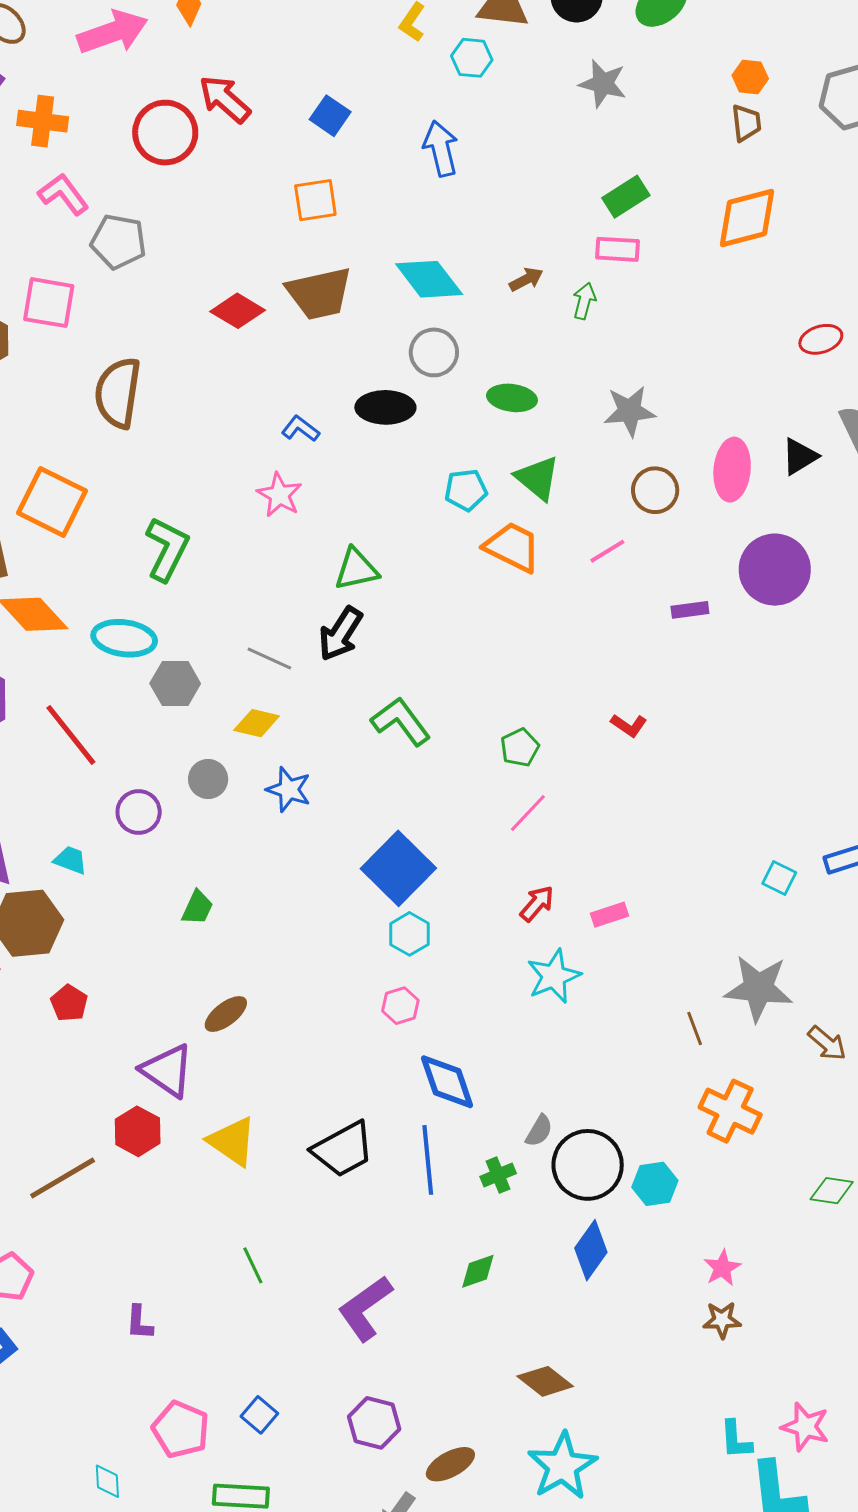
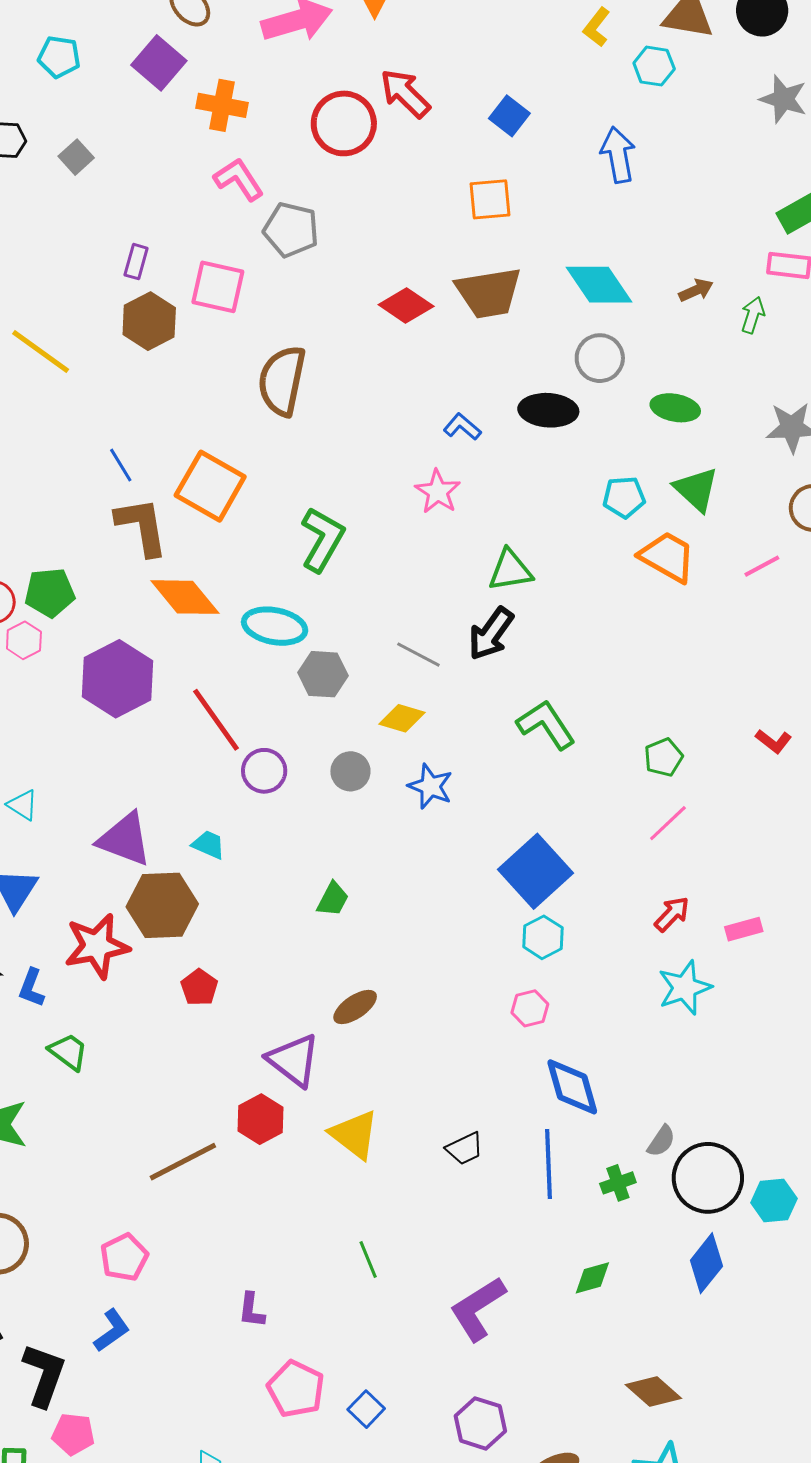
purple circle: (139, 812) -> (264, 771), moved
black trapezoid: (343, 1149) -> (465, 1149), size x0.6
pink pentagon: (181, 1429) -> (296, 1389), moved

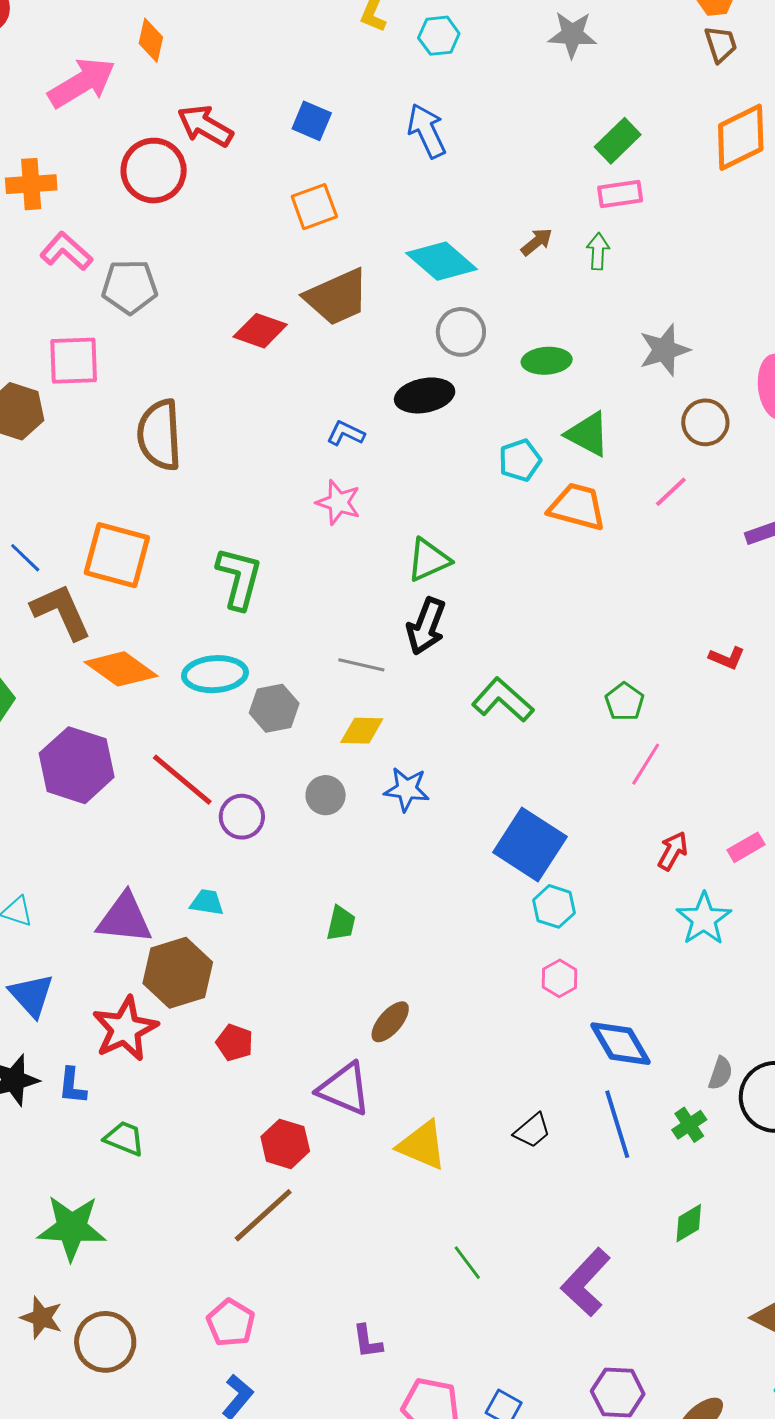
red hexagon: (261, 1119) -> (285, 1144), moved

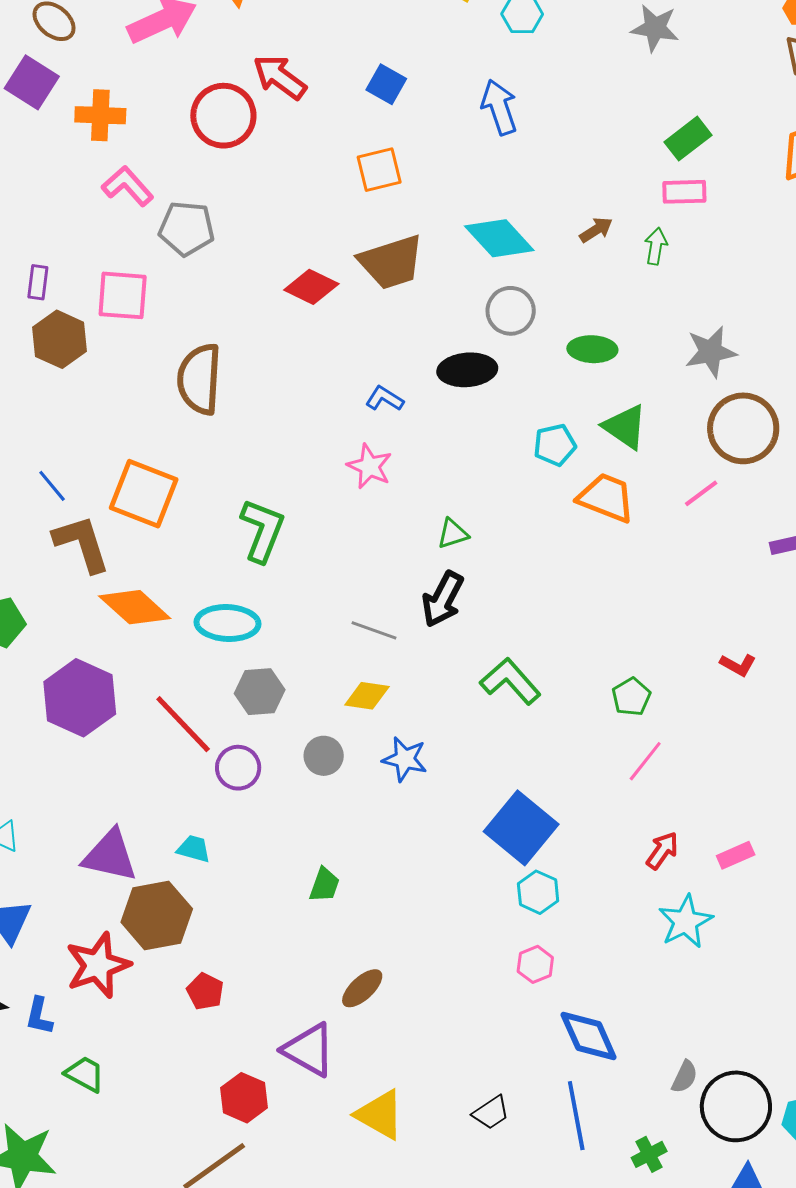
brown circle: (705, 422) -> (743, 428), size x1.5
green triangle: (429, 560) -> (453, 534), size x0.7
gray hexagon: (274, 708) -> (260, 692), moved
green cross: (689, 1125) -> (649, 1154), moved

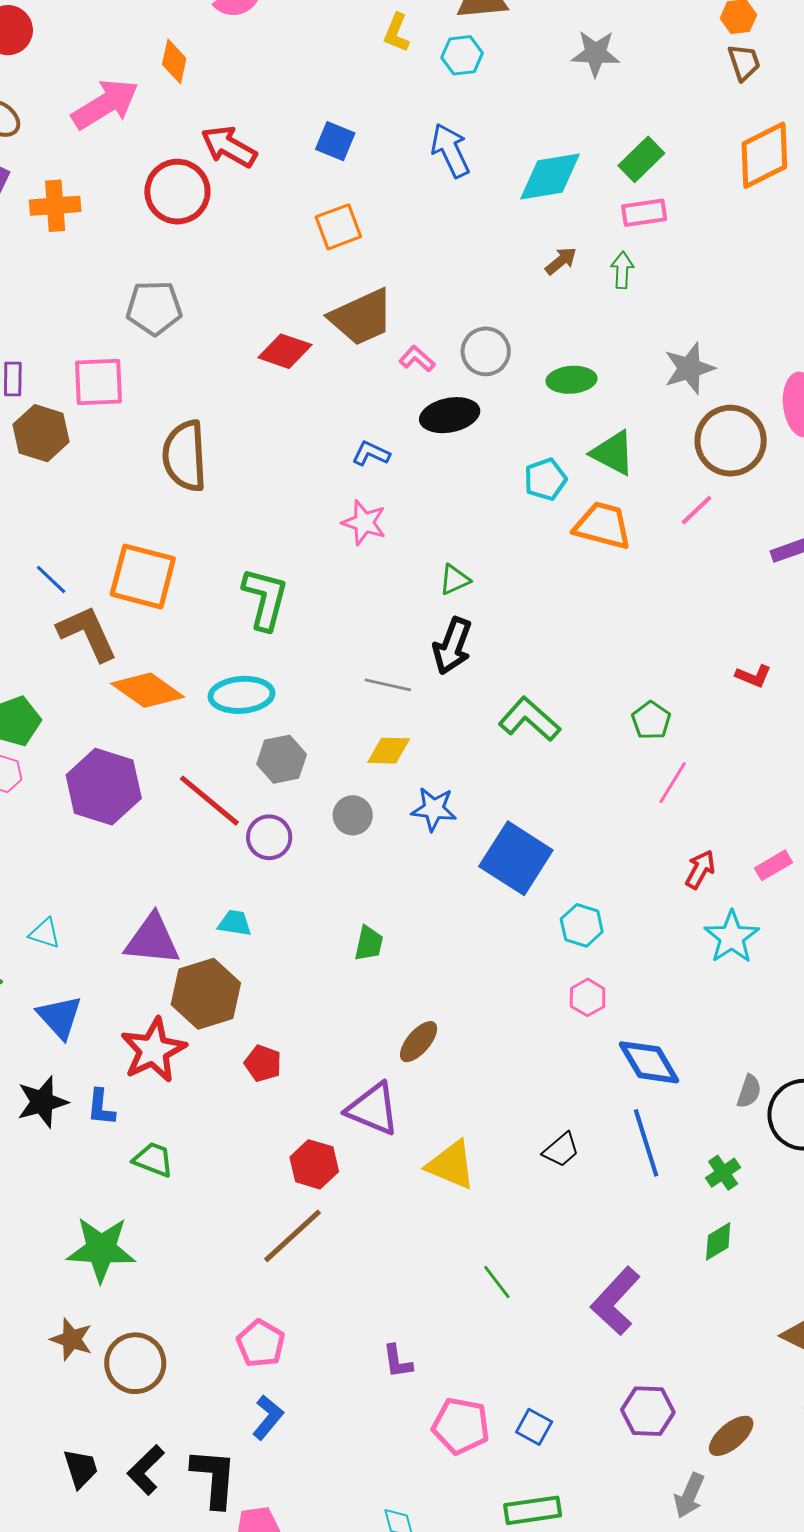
pink L-shape: (128, 186) -> (417, 359), moved, size x0.7
cyan diamond: (499, 238) -> (550, 177), moved, turned -50
blue square: (521, 828) -> (516, 858), moved

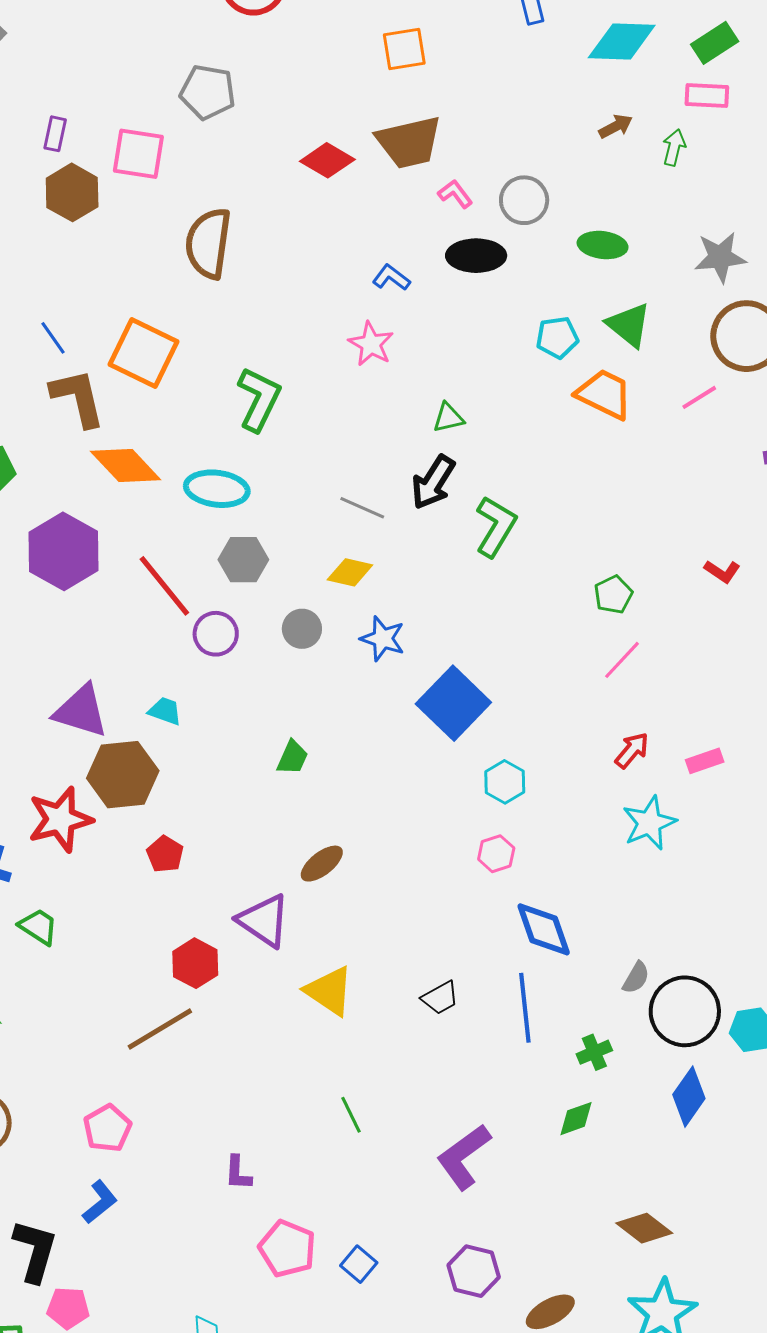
green L-shape: (529, 719) -> (496, 526), moved, turned 68

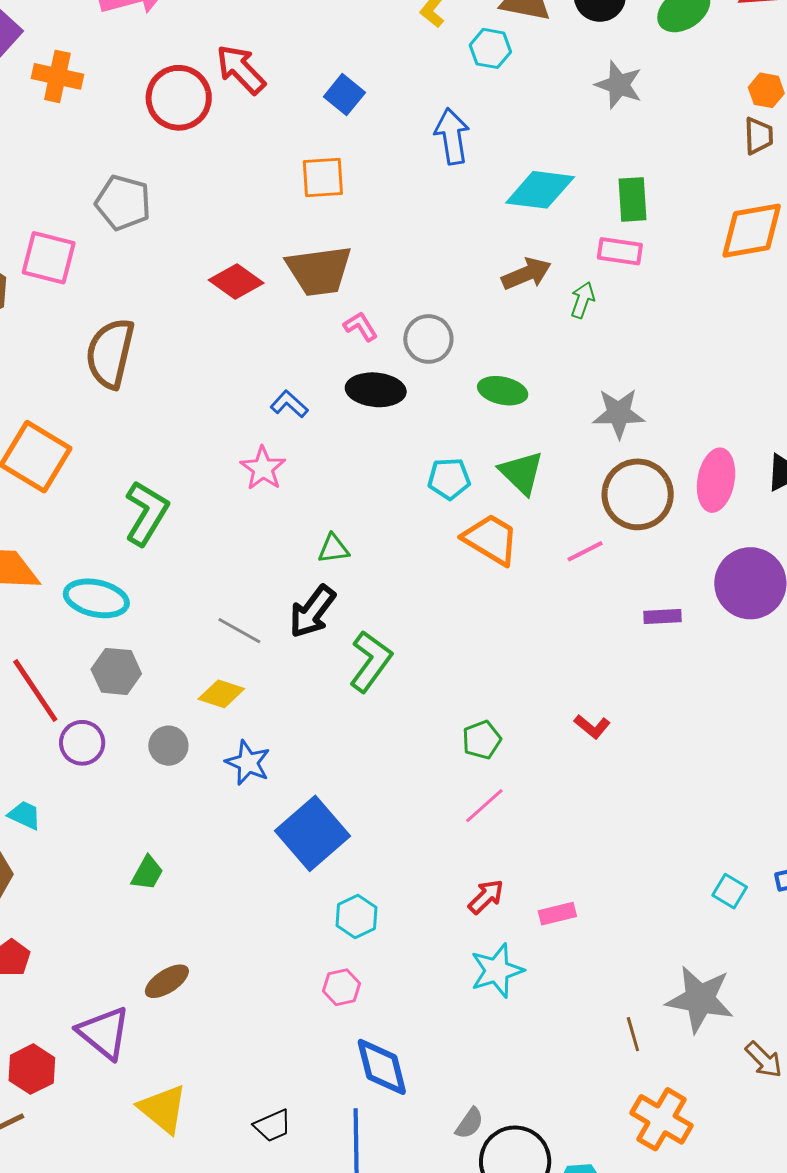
green rectangle: (715, 43) -> (633, 199), turned -66
brown arrow: (616, 126) -> (526, 274), size x1.4

